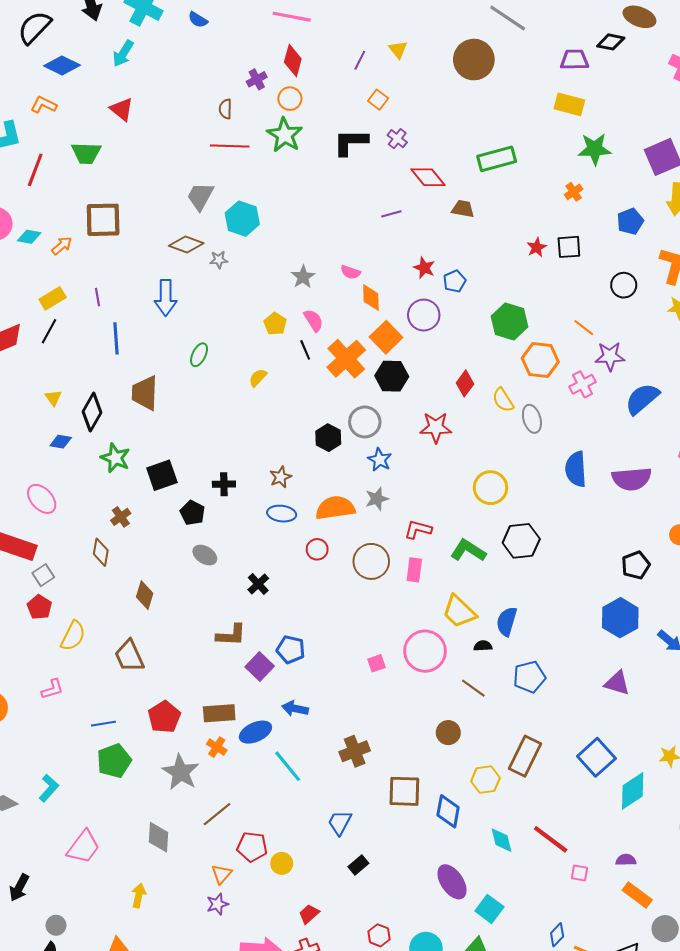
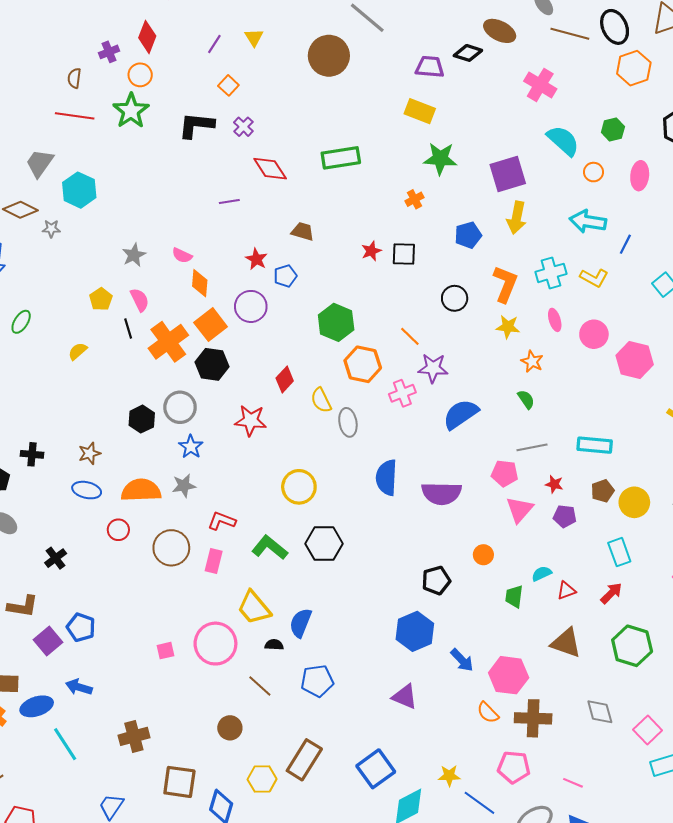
brown trapezoid: (463, 209) -> (303, 231), moved

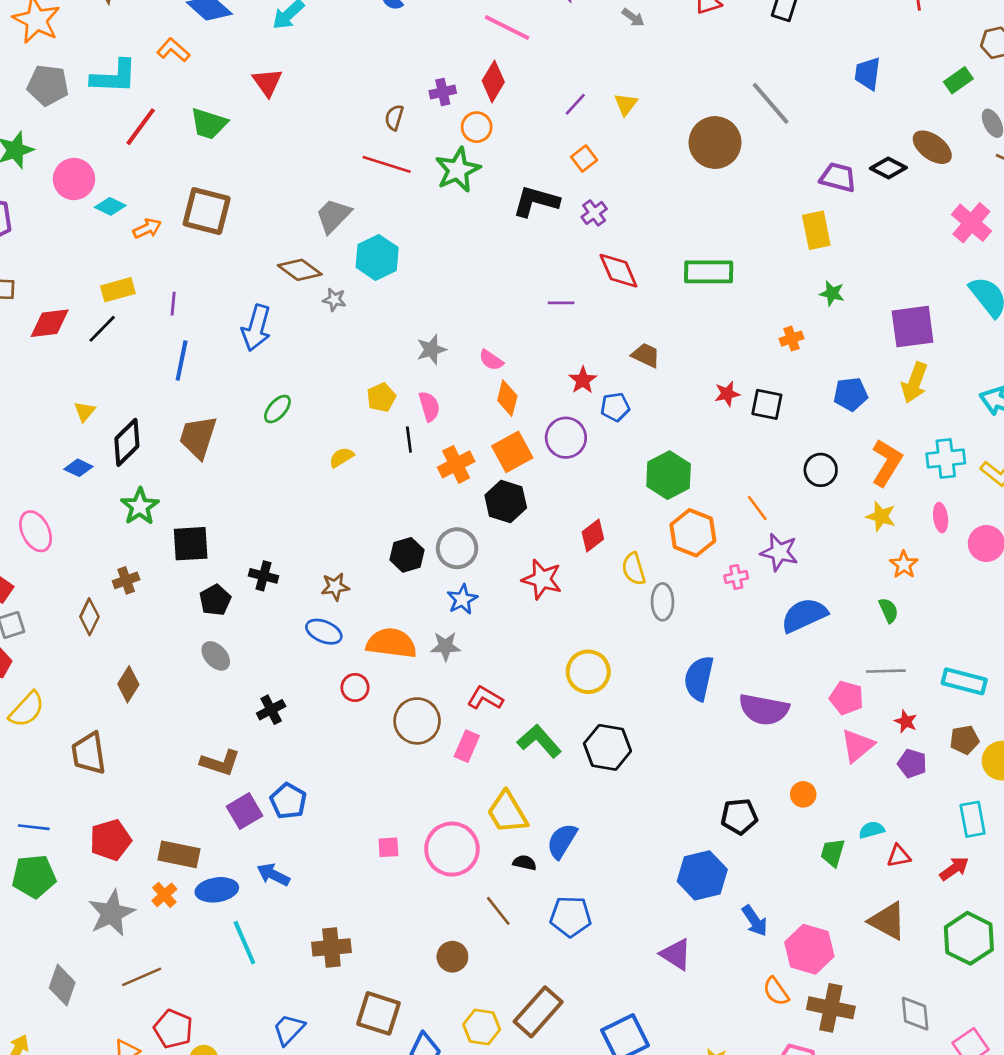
yellow rectangle: (420, 111) -> (816, 230), turned 48
green star: (440, 159) -> (832, 293), size x0.6
orange cross: (168, 342) -> (456, 464), size x0.7
pink cross: (402, 393) -> (736, 577), size x0.7

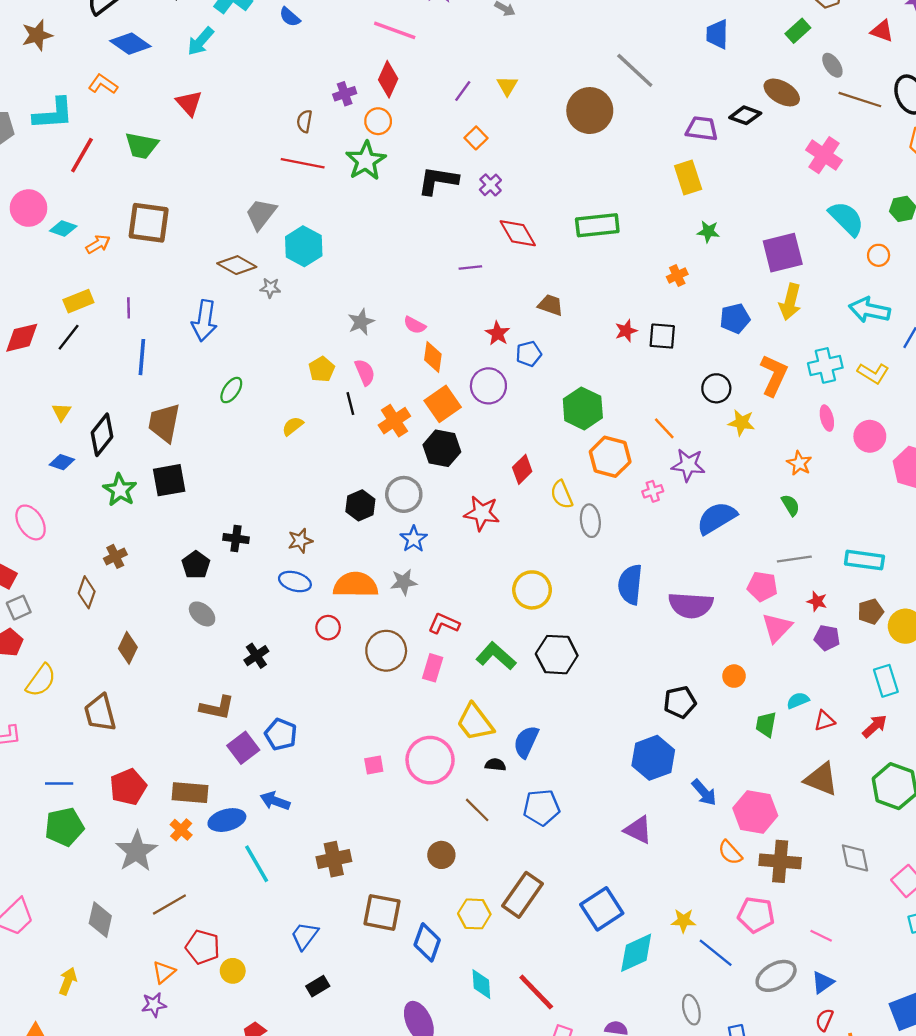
yellow star: (881, 516) -> (741, 423), moved
black square: (191, 544) -> (169, 480), moved

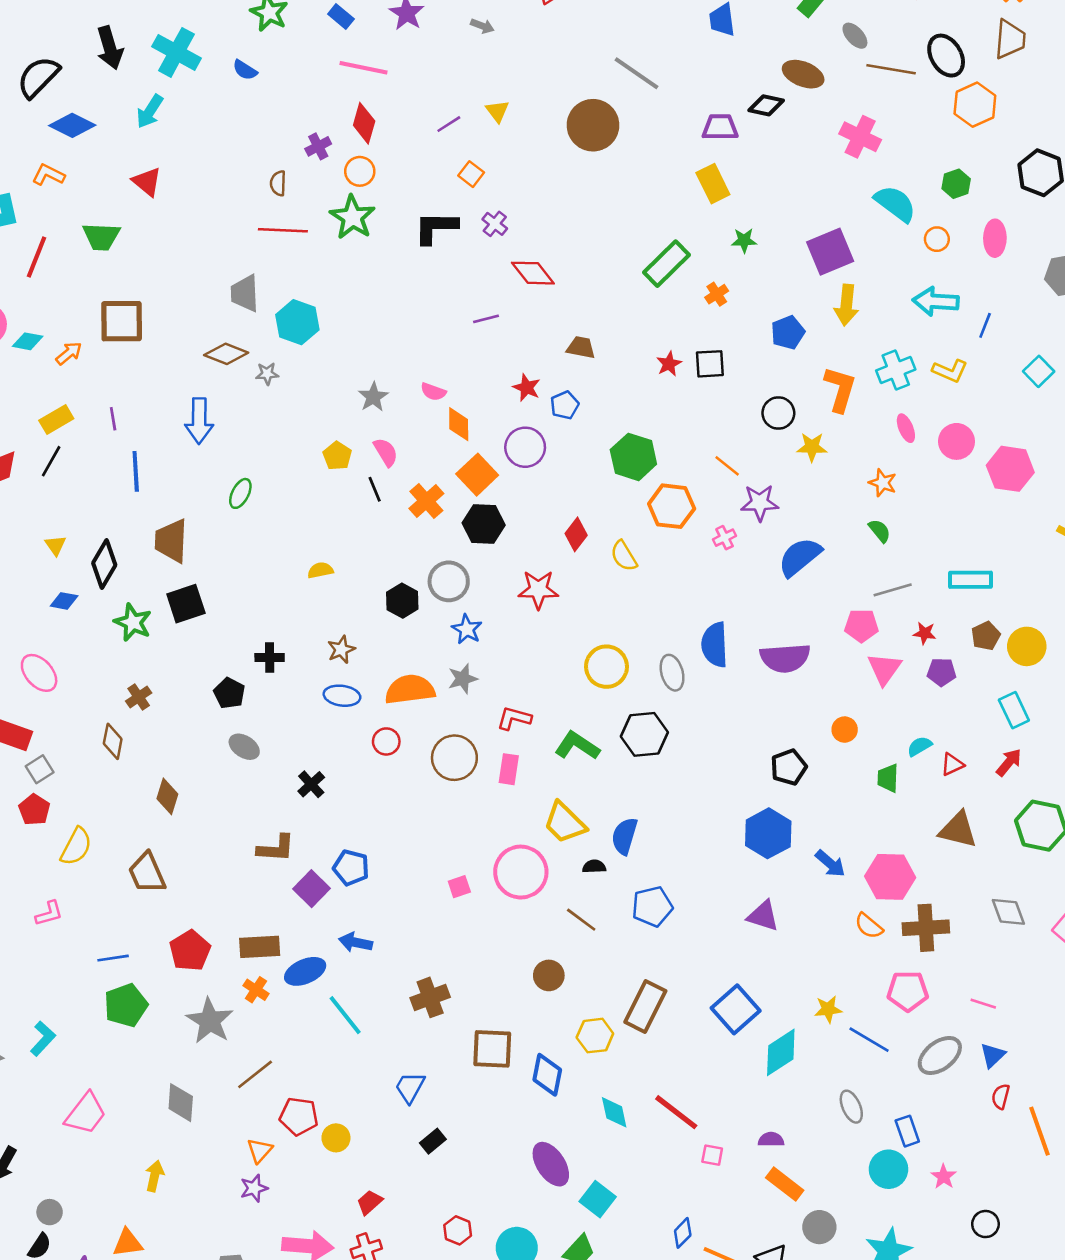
purple line: (463, 91) -> (449, 124), turned 30
gray trapezoid: (261, 214) -> (245, 293), turned -32
green rectangle: (597, 225) -> (666, 264), moved, turned -30
yellow semicircle: (293, 426) -> (320, 570), moved, turned 35
gray ellipse: (590, 521) -> (672, 673), moved

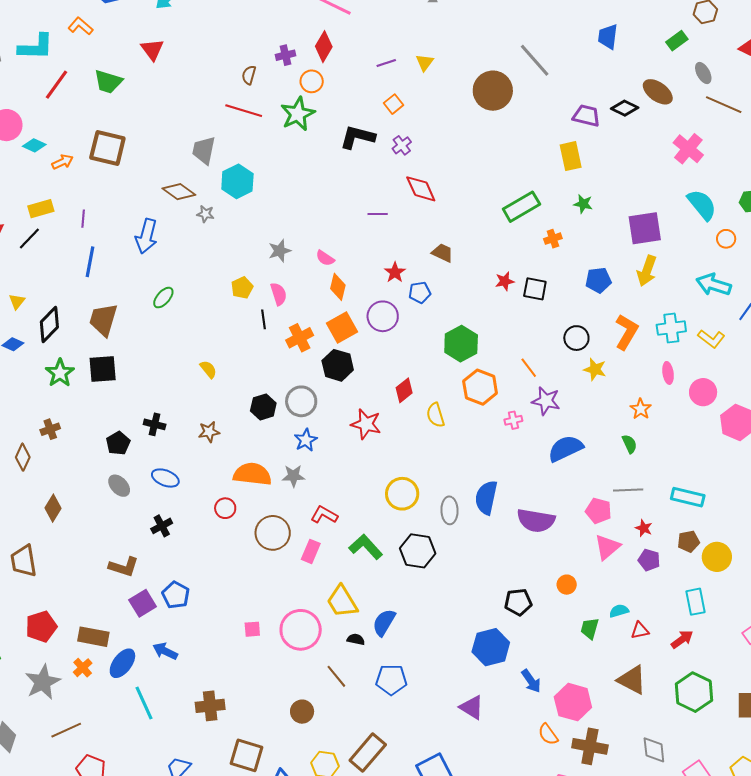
yellow semicircle: (320, 570) -> (208, 369), turned 48
blue ellipse: (342, 696) -> (165, 478), moved
blue ellipse: (305, 971) -> (122, 663), turned -44

